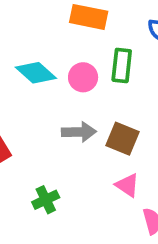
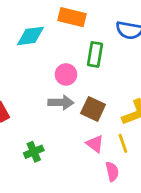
cyan diamond: (36, 73) -> (30, 36), moved, turned -52
pink circle: (83, 77) -> (66, 74), moved

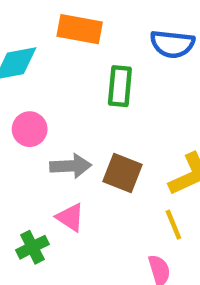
pink circle: (66, 74) -> (30, 129), moved
pink triangle: (95, 144) -> (70, 217), moved

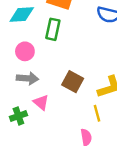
green rectangle: (120, 86) -> (53, 29), moved
gray arrow: (71, 166) -> (27, 78), moved

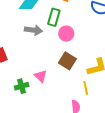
pink circle: (25, 51) -> (66, 34), moved
gray arrow: (27, 78) -> (33, 30), moved

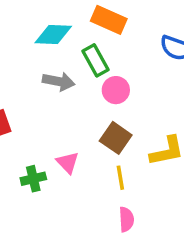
green rectangle: (54, 17) -> (95, 60), turned -48
yellow line: (86, 88) -> (120, 178), moved

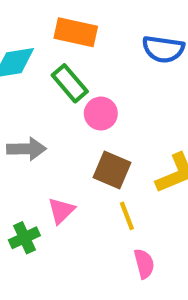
gray arrow: (59, 81) -> (26, 149), moved
pink triangle: (68, 163) -> (61, 211), turned 40

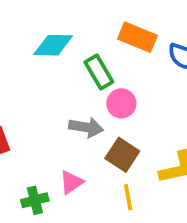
orange rectangle: (76, 32) -> (138, 37), moved
gray arrow: (26, 149) -> (86, 127), moved

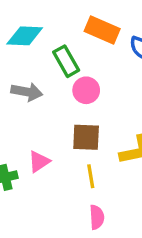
gray arrow: (86, 127) -> (27, 92), moved
brown square: (122, 155) -> (86, 137), turned -32

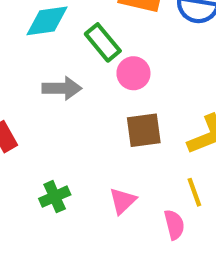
pink triangle: (39, 162) -> (123, 201), moved
yellow line: (91, 176) -> (194, 192), moved

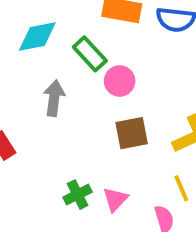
gray arrow: (62, 88) -> (54, 98), turned -80
green cross: (55, 197) -> (78, 195), moved

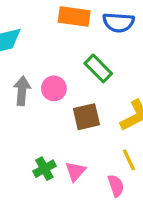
green rectangle: (90, 54) -> (98, 68), moved
pink circle: (120, 81) -> (54, 88), moved

